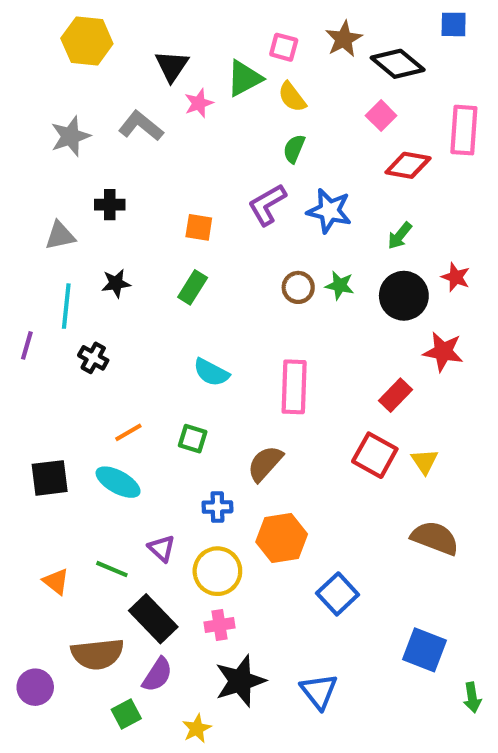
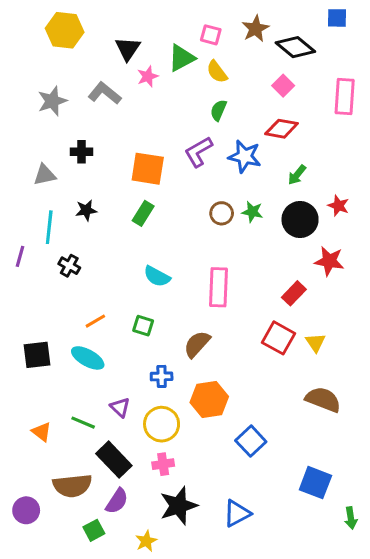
red diamond: (408, 165) -> (282, 129), moved
orange square: (199, 227) -> (148, 169), size x1.6
blue triangle: (319, 691) -> (237, 513), turned 40

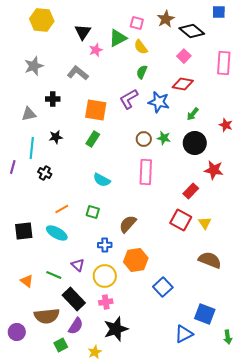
gray L-shape: (105, 93) -> (78, 73), moved
red star: (338, 206) -> (226, 125), moved
pink rectangle: (218, 287) -> (146, 172), moved
blue triangle: (237, 513) -> (184, 334), moved

